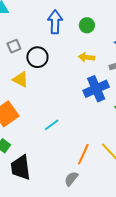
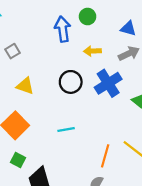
blue arrow: (55, 22) -> (63, 29), moved
black circle: (37, 57) -> (71, 82), moved
cyan line: (52, 125) -> (66, 130), turned 35

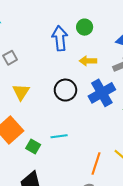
yellow triangle: (25, 86) -> (21, 92), turned 42
green square: (18, 160) -> (33, 146), moved

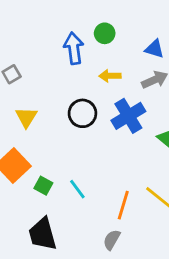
cyan line: (59, 136) -> (77, 189), moved, turned 63

